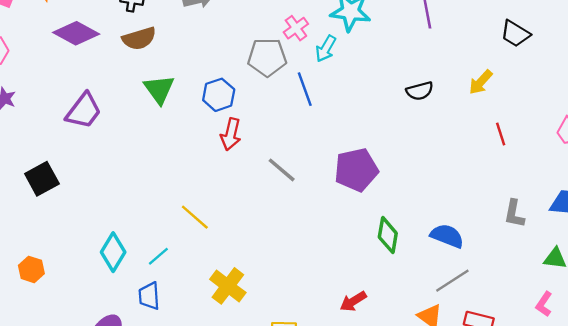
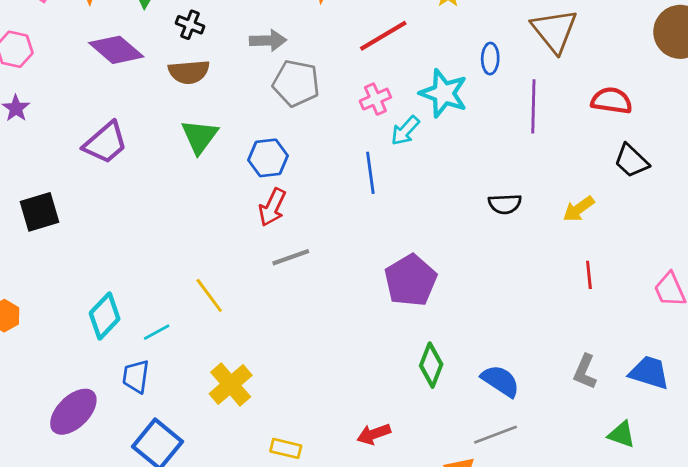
gray pentagon: (267, 57) -> (296, 83), moved
gray line: (282, 170) -> (291, 257), moved, turned -72
purple pentagon: (356, 170) -> (411, 280), turned -30

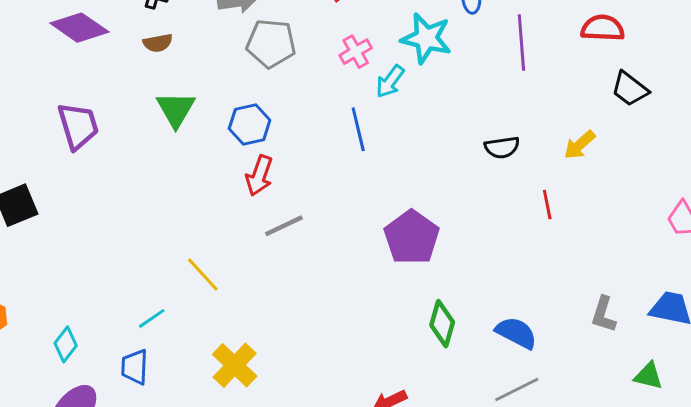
brown semicircle: (189, 72) -> (158, 43), size x0.7
purple trapezoid: (105, 143) -> (78, 126), turned -60
red line: (589, 275) -> (547, 205), moved
cyan diamond: (105, 316) -> (66, 344), moved, size x0.7

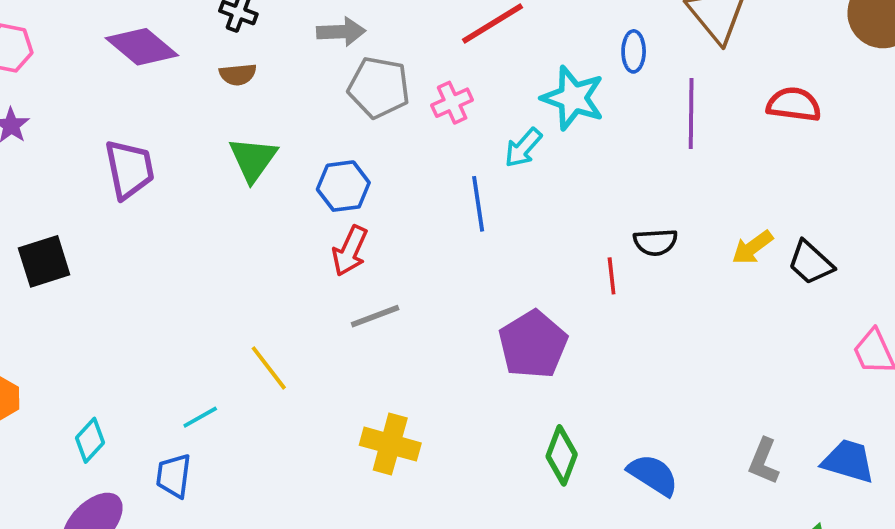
pink cross: (356, 52) -> (452, 103), moved
black trapezoid: (630, 89) -> (811, 263), moved
red line: (547, 205) -> (612, 276), moved
yellow cross: (235, 365) -> (390, 444), moved, turned -33

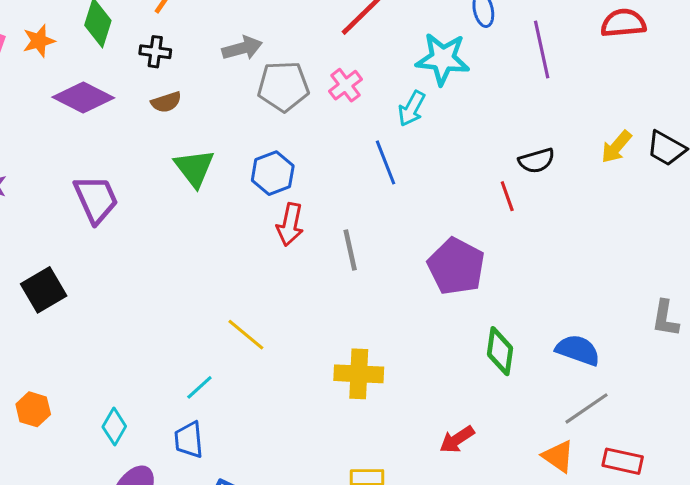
gray line: (375, 316) -> (350, 250), moved, turned -69

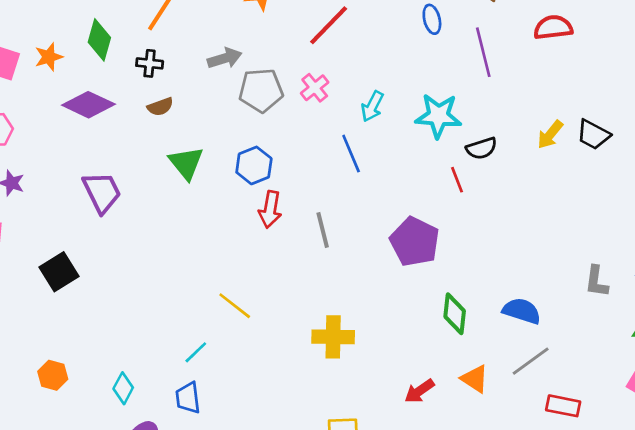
cyan star: (443, 59) -> (438, 116), moved
orange triangle: (558, 456) -> (475, 379), moved

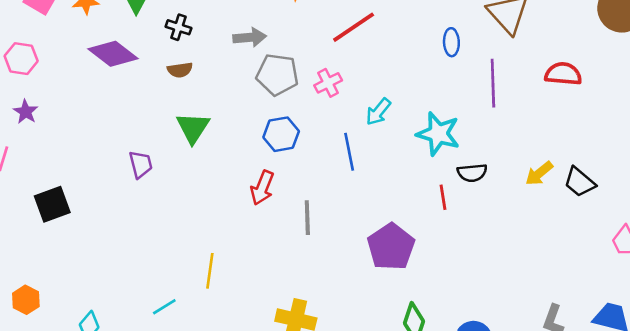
blue hexagon: (254, 165) -> (281, 134), moved
purple trapezoid: (102, 192) -> (141, 164), moved, size x0.7
yellow line: (235, 306) -> (210, 271), turned 48

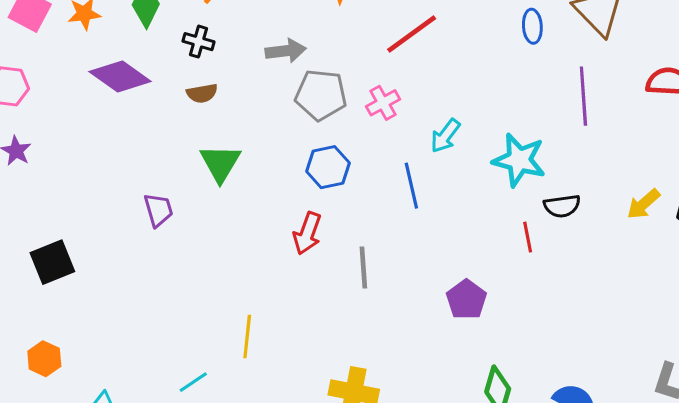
blue ellipse: (451, 42) -> (532, 26), moved
purple pentagon: (391, 247) -> (466, 300), size x0.7
orange hexagon: (26, 300) -> (44, 359), moved

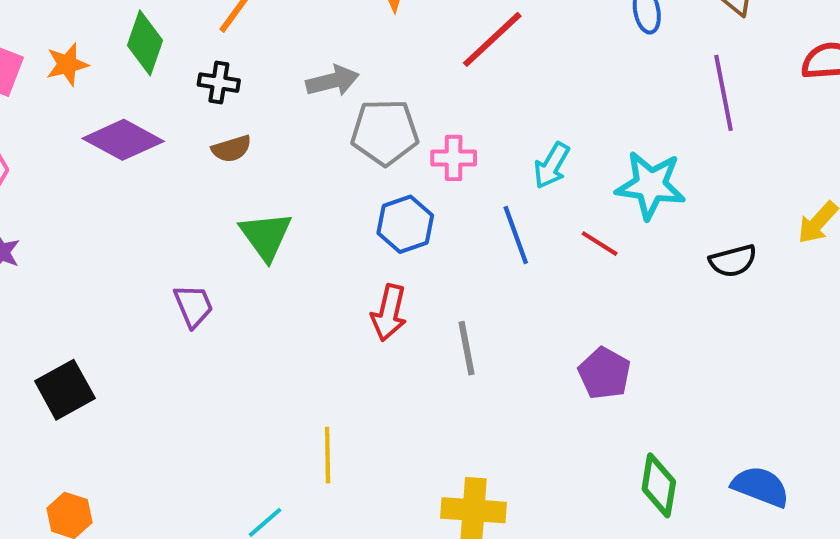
pink cross: (383, 103) -> (454, 158), moved, turned 36
black semicircle: (562, 206) -> (733, 261), moved
red line: (528, 237) -> (600, 244), moved, turned -40

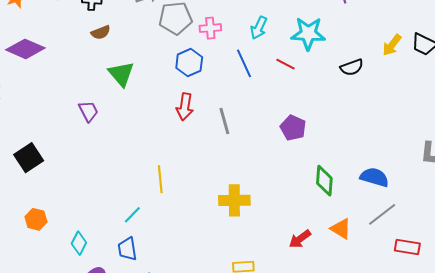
purple diamond: (123, 140) -> (25, 49), moved

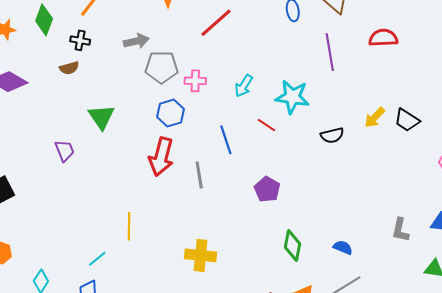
brown semicircle: (101, 32) -> (69, 68), moved
blue line: (244, 63) -> (226, 140), moved
red arrow: (185, 107) -> (161, 157), size x1.4
blue semicircle: (374, 177) -> (343, 247), size x0.7

